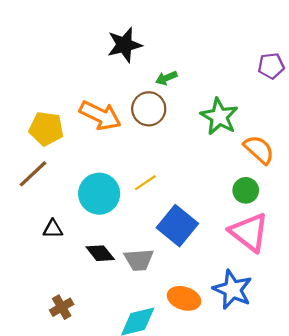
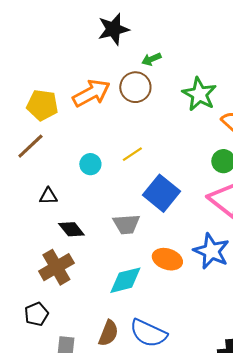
orange arrow: (100, 115) -> (91, 93), turned -54
cyan circle: (99, 194) -> (90, 164), size x0.6
black diamond: (100, 253) -> (71, 229), moved
brown cross: (62, 307) -> (56, 267), size x1.6

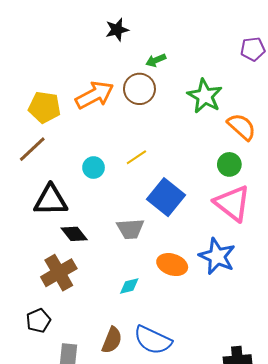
black star: (113, 29) -> (117, 30), size x0.7
black triangle: (48, 196) -> (51, 200), size x1.8
cyan diamond: (125, 280) -> (129, 286), size x0.6

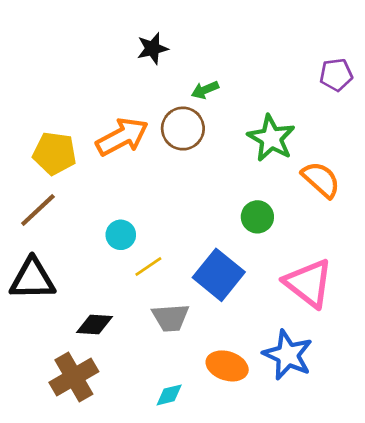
yellow line: (136, 157) -> (148, 267), moved
green circle: (229, 164) -> (257, 217), moved
black triangle: (51, 200) -> (32, 279), moved
black diamond: (74, 234) -> (95, 325), turned -48

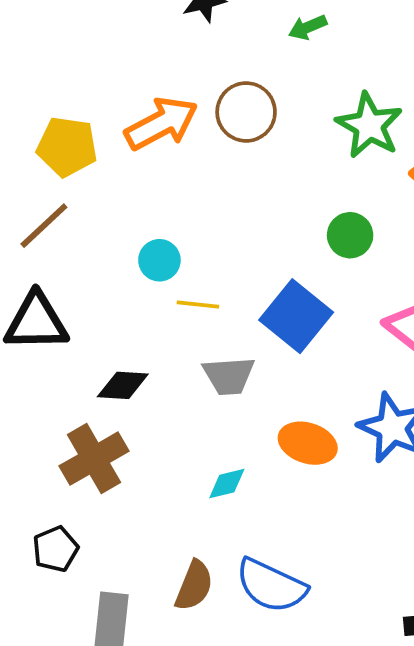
green arrow: (205, 90) -> (308, 27), moved
yellow line: (148, 267) -> (198, 305), turned 40

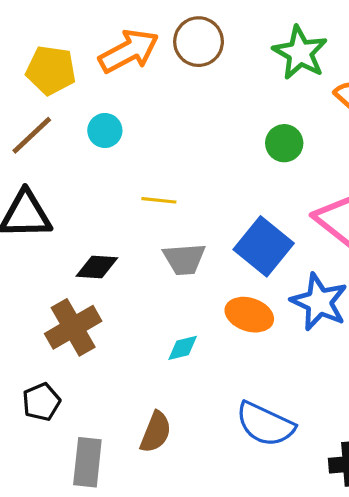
cyan circle: (159, 260) -> (105, 131), moved
blue square: (296, 316) -> (264, 246), moved
blue semicircle: (271, 586) -> (265, 424), moved

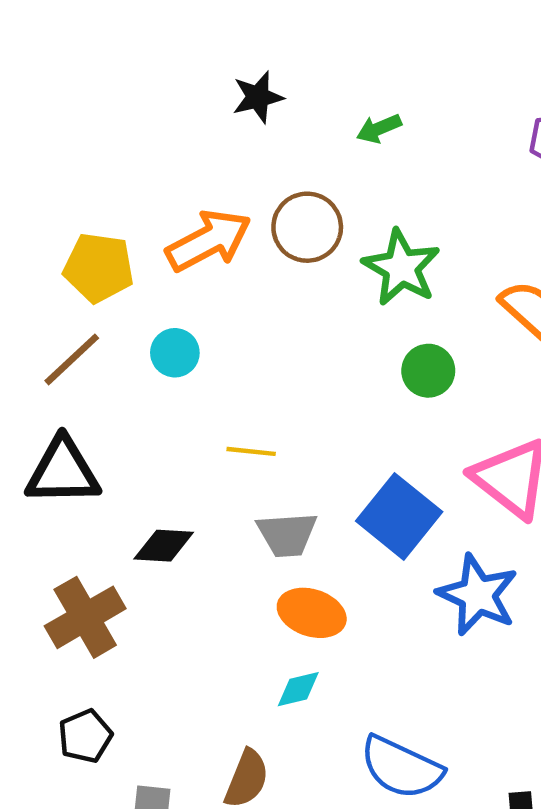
green star: (300, 53) -> (401, 268), moved
orange ellipse: (249, 315) -> (312, 613), moved
brown cross: (73, 327) -> (85, 617), moved
cyan diamond: (183, 348) -> (298, 689), moved

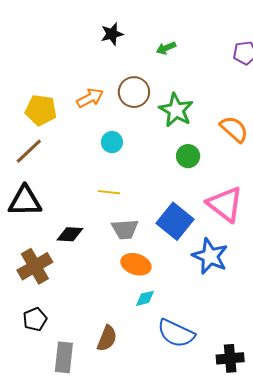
orange arrow: (209, 241) -> (90, 98), size x0.7
cyan circle: (175, 353) -> (112, 142), moved
cyan diamond: (298, 689) -> (145, 298), moved

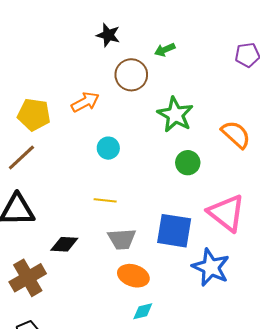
black star: (112, 34) -> (108, 35), turned 30
brown circle: (134, 92) -> (131, 75), moved
blue square: (175, 221) -> (174, 231), turned -30

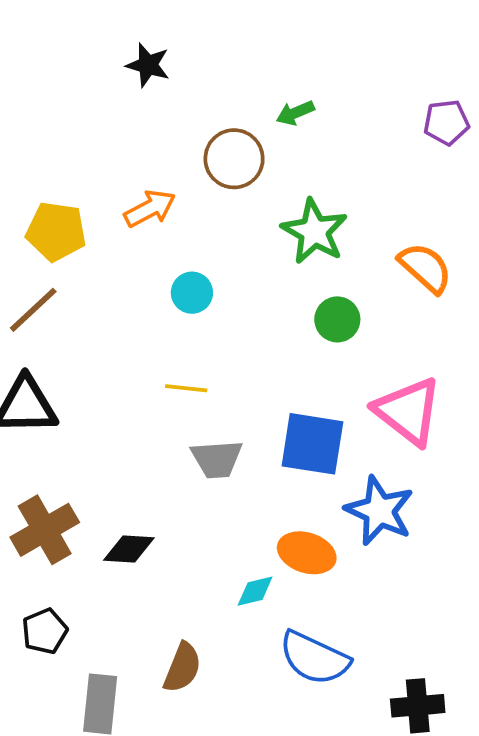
black star: (108, 35) -> (148, 65), moved
black diamond: (64, 244) -> (129, 549), moved
orange ellipse: (133, 276) -> (307, 553), moved

